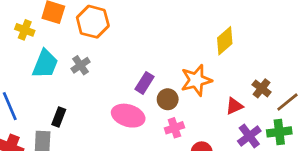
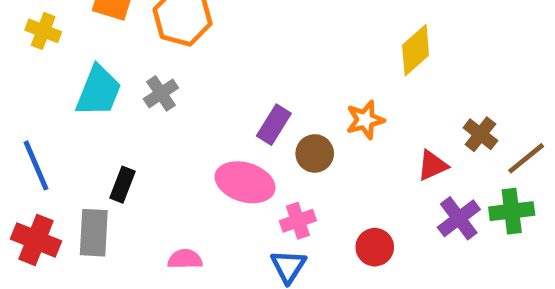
yellow cross: (25, 30) -> (43, 31), moved
orange star: (196, 80) -> (365, 120), size x0.7
pink cross: (174, 128) -> (298, 221), moved

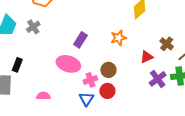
brown circle: (315, 153) -> (108, 70), moved
red circle: (375, 247) -> (107, 91), moved

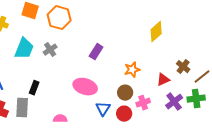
orange star: (119, 38) -> (132, 70), moved
purple rectangle: (80, 40) -> (96, 52), moved
pink cross: (90, 80) -> (143, 103), moved
blue triangle: (86, 99) -> (103, 109), moved

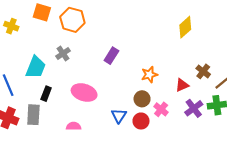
yellow diamond: (156, 32) -> (185, 27), moved
cyan trapezoid: (24, 49) -> (36, 67), moved
pink ellipse: (85, 87) -> (84, 93), moved
pink cross: (143, 103) -> (161, 109), turned -32

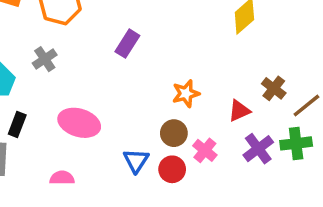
purple rectangle: (111, 56) -> (127, 44), moved

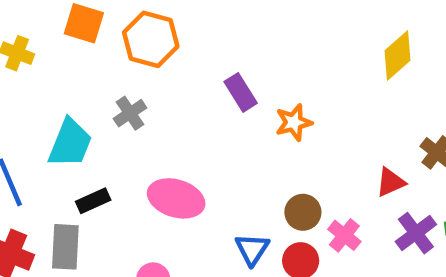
purple rectangle: (127, 44) -> (241, 92), turned -64
orange star: (186, 94) -> (294, 122), moved
black rectangle: (17, 125) -> (93, 201), turned 45

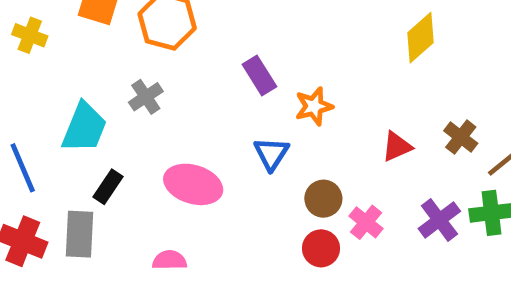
red triangle: (391, 182) -> (397, 147), moved
black rectangle: (93, 201) -> (108, 187), turned -32
blue triangle: (252, 249) -> (271, 154), moved

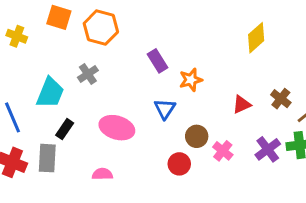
red circle: (321, 248) -> (179, 164), moved

